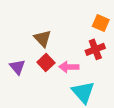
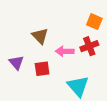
red square: (46, 63) -> (42, 69), moved, turned 35
pink arrow: (69, 67) -> (65, 51), moved

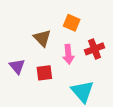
orange square: (94, 22) -> (72, 23), moved
pink arrow: (65, 51) -> (68, 54), turned -96

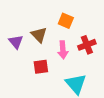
purple triangle: (17, 66) -> (16, 42), moved

